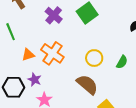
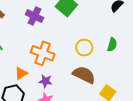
orange triangle: (28, 55) -> (21, 73), moved
purple star: (34, 80) -> (46, 81), moved

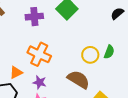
purple cross: (34, 16) -> (34, 17), turned -36
yellow circle: (84, 48) -> (90, 55), moved

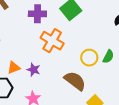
orange cross: (39, 54) -> (52, 41), moved
purple star: (40, 82) -> (34, 70), moved

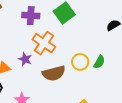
purple star: (34, 70) -> (25, 59), moved
brown semicircle: (75, 81) -> (54, 73), moved, turned 125

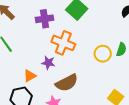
brown semicircle: (54, 73) -> (67, 83), moved

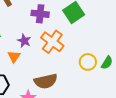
purple star: (48, 63) -> (24, 41), moved
orange triangle: (30, 76) -> (14, 57), moved, turned -40

